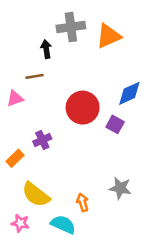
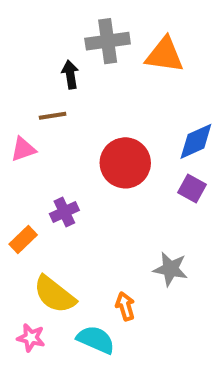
orange triangle: (109, 36) -> (165, 55), turned 32
purple square: (115, 124) -> (192, 188), moved
gray star: (120, 188) -> (170, 269), moved

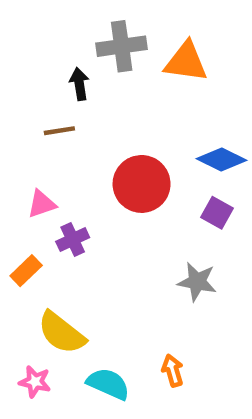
blue diamond: (196, 141) -> (222, 160), turned 51
pink triangle: (23, 149) -> (42, 204), moved
gray star: (170, 269) -> (197, 282), moved
orange arrow: (125, 306) -> (173, 371), moved

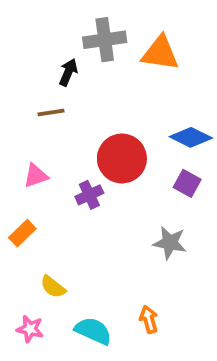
black arrow: (79, 84) -> (68, 72), turned 32
purple cross: (73, 239) -> (89, 195), moved
yellow semicircle: (62, 333) -> (53, 287), size x0.6

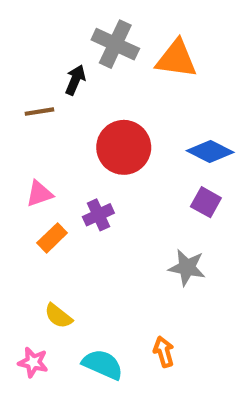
gray cross: (105, 40) -> (115, 44), turned 33
brown line: (51, 112) -> (39, 112), moved
red circle: (122, 158) -> (124, 147), moved
orange rectangle: (22, 233) -> (52, 238), moved

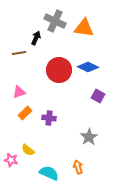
blue diamond: (210, 152) -> (88, 67), moved
purple cross: (98, 215) -> (49, 118), moved, turned 32
gray star: (187, 267) -> (89, 137), moved, turned 30
pink star: (33, 362) -> (11, 160), moved

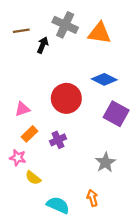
brown line: (19, 53) -> (21, 31), moved
red circle: (59, 70) -> (66, 98), moved
purple square: (98, 96) -> (116, 114), size x1.5
purple cross: (49, 118) -> (58, 140), turned -32
pink star: (11, 160) -> (18, 158), moved

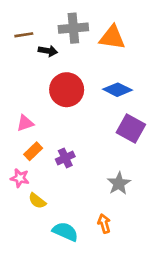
gray cross: (65, 25) -> (73, 28), turned -30
black arrow: (43, 45) -> (48, 51), turned 77
red circle: (66, 98) -> (67, 90), moved

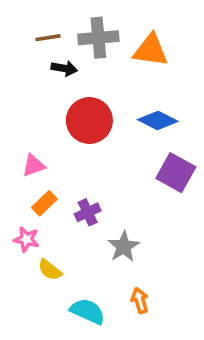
brown line: (24, 35) -> (48, 38), moved
gray star: (119, 183) -> (124, 246), moved

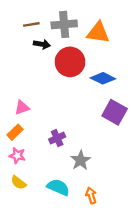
red circle: (89, 121) -> (70, 62), moved
orange rectangle: (44, 203) -> (15, 132), moved
yellow semicircle: (50, 270) -> (18, 183), moved
cyan semicircle: (88, 311) -> (58, 187), moved

